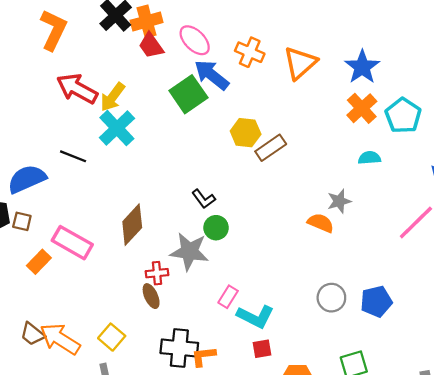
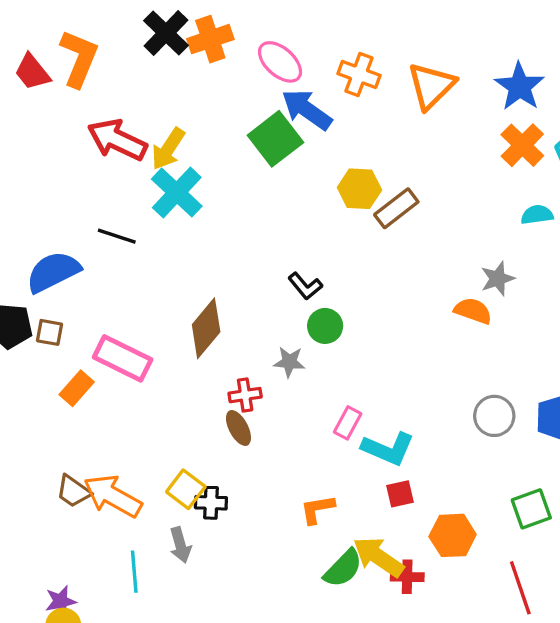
red trapezoid: (151, 46) -> (32, 72), moved
gray star: (189, 252) -> (289, 362), size x0.6
black cross: (179, 348) -> (211, 503), moved, size x0.6

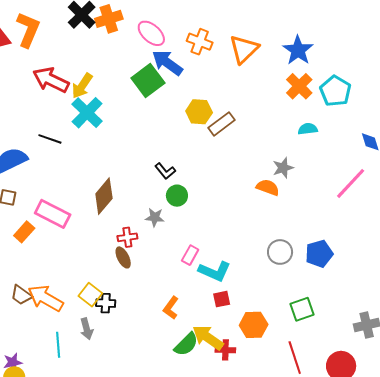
orange L-shape: (317, 509) -> (171, 308), turned -45

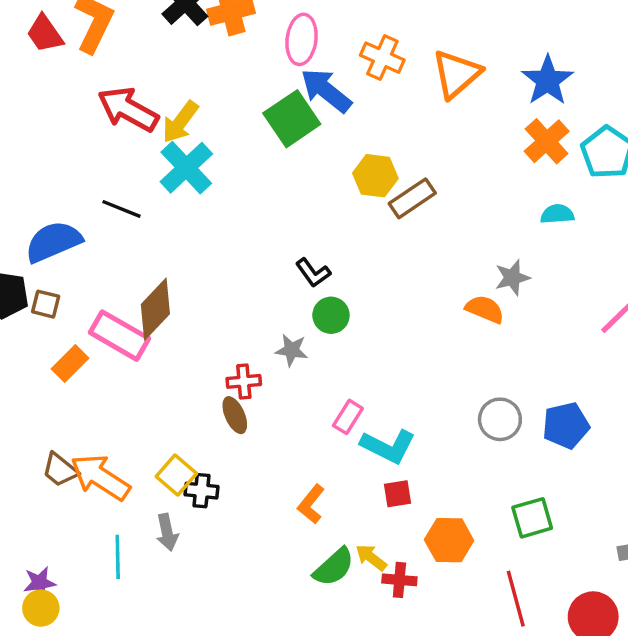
pink ellipse: (151, 33) -> (302, 39), turned 52
brown diamond: (104, 196) -> (155, 309), moved
yellow arrow: (208, 338) -> (371, 557), size x0.6

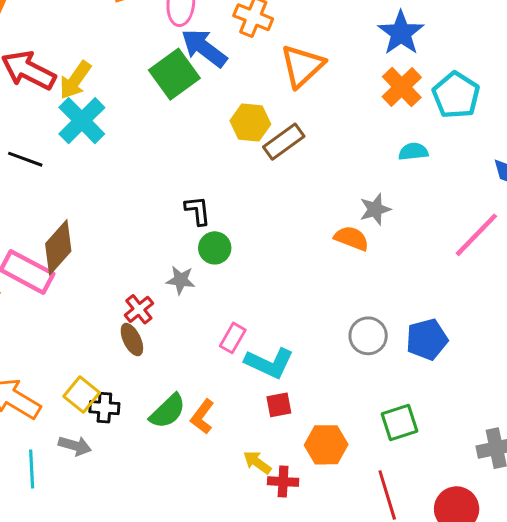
orange triangle: (456, 74) -> (302, 66), moved
black L-shape: (313, 273) -> (198, 211), turned -148
red cross: (244, 381) -> (139, 309), turned -32
gray arrow: (167, 532) -> (75, 446), turned -60
green semicircle: (334, 567) -> (168, 411), moved

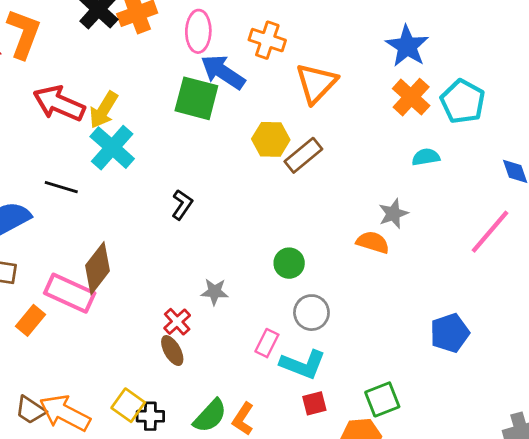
green square: (174, 74) -> (196, 98), turned -36
black L-shape: (198, 211) -> (182, 205), moved, turned 44
green circle: (215, 248) -> (289, 263), moved
gray circle: (368, 336) -> (311, 313), moved
green square: (400, 423) -> (382, 399), moved

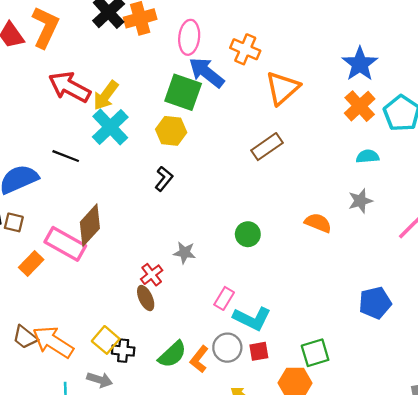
yellow hexagon: (271, 139) -> (171, 131), moved
gray star: (393, 214) -> (360, 201), moved
gray circle: (311, 313) -> (227, 348), moved

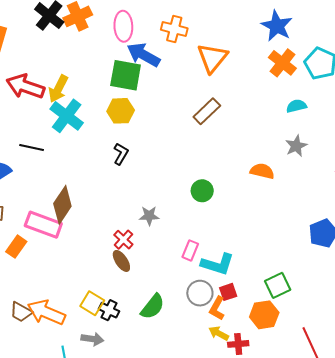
black cross: (123, 351) -> (109, 310), turned 30
orange L-shape: (199, 359) -> (217, 308), moved

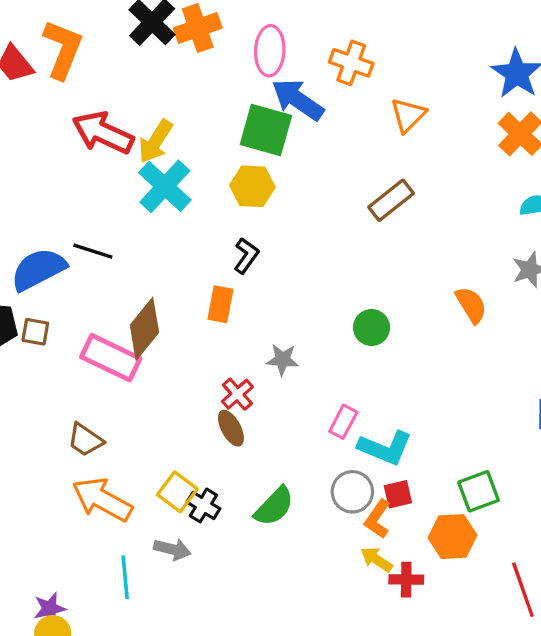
orange triangle: (212, 58) -> (408, 115), size x0.7
black line: (32, 148) -> (93, 251), moved
orange semicircle: (262, 171) -> (471, 305), turned 40
orange rectangle: (16, 247) -> (220, 304), moved, turned -30
brown trapezoid: (21, 312) -> (85, 440), moved

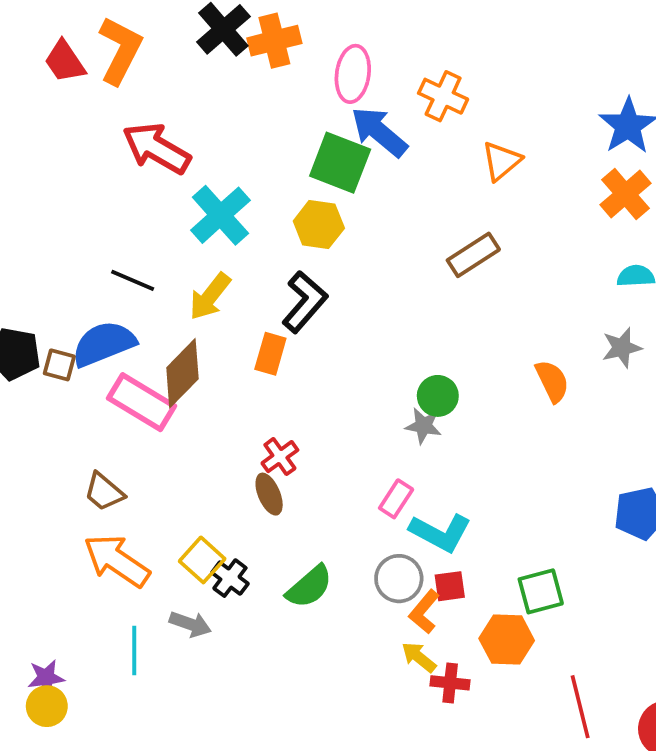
yellow arrow: (156, 141) -> (210, 296), moved
black L-shape: (246, 256) -> (305, 302), size x1.5
blue semicircle: (38, 269) -> (104, 344), moved
gray star: (283, 360) -> (423, 426), moved

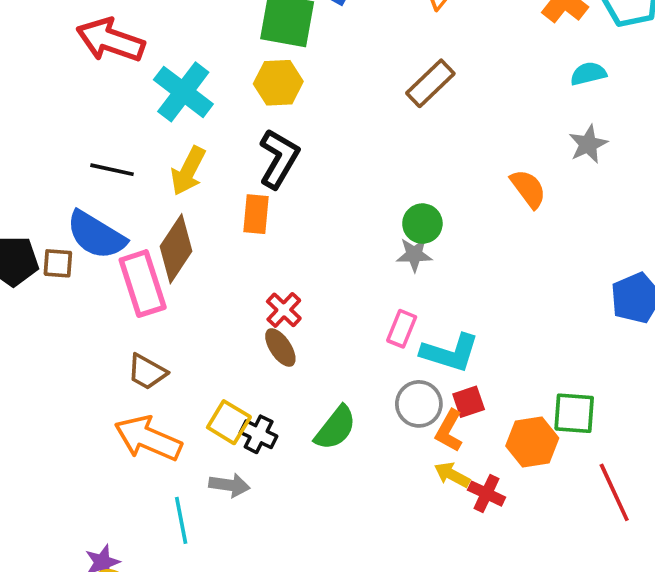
blue semicircle: (104, 344) -> (96, 235), turned -116
pink rectangle: (141, 402) -> (143, 284), turned 52
brown trapezoid: (104, 492) -> (147, 372), moved
green square: (541, 591) -> (574, 413), moved, turned 30
red cross: (450, 683) -> (486, 494), turned 30

